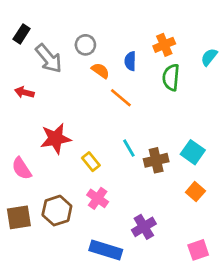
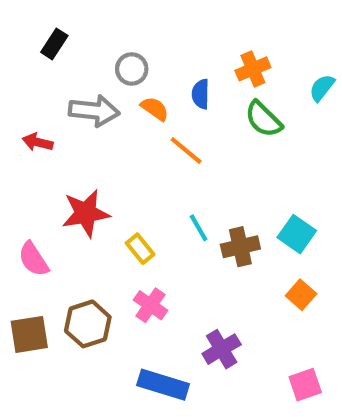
black rectangle: (22, 34) -> (54, 44), moved
gray arrow: (49, 58) -> (94, 111), moved, turned -44
green semicircle: (171, 77) -> (263, 119), turned -50

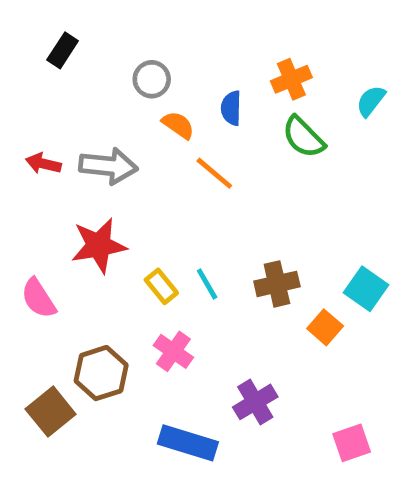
gray arrow: (94, 111) -> (108, 166), moved
cyan line: (199, 228) -> (207, 284), moved
cyan square: (297, 234) -> (366, 289), moved
orange square: (301, 295) -> (325, 327), moved
brown square: (29, 334) -> (51, 412), moved, turned -30

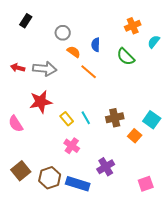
orange cross: (291, 79) -> (133, 26), moved
brown hexagon: (101, 373) -> (50, 178), moved

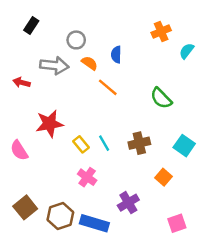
green semicircle: (126, 57) -> (161, 98), moved
gray arrow: (45, 69) -> (54, 65), moved
orange square: (135, 136) -> (164, 177), moved

